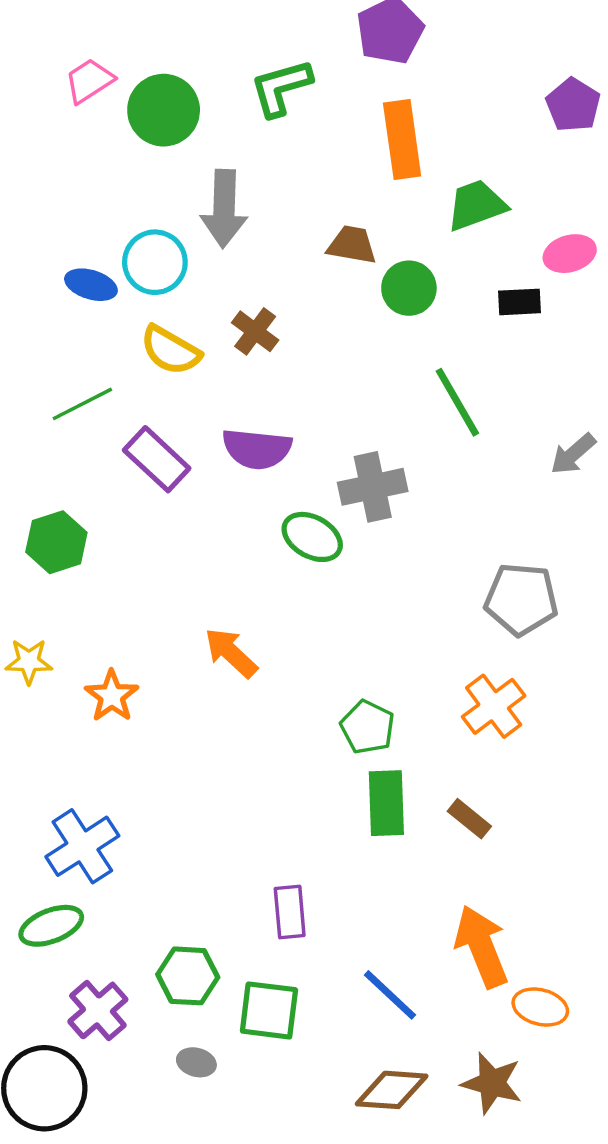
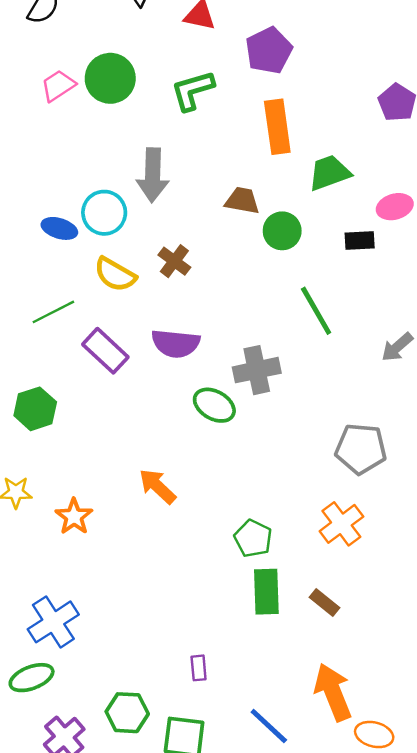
green circle: (164, 110) -> (110, 78), moved
purple rectangle: (290, 912) -> (199, 668), size x0.7

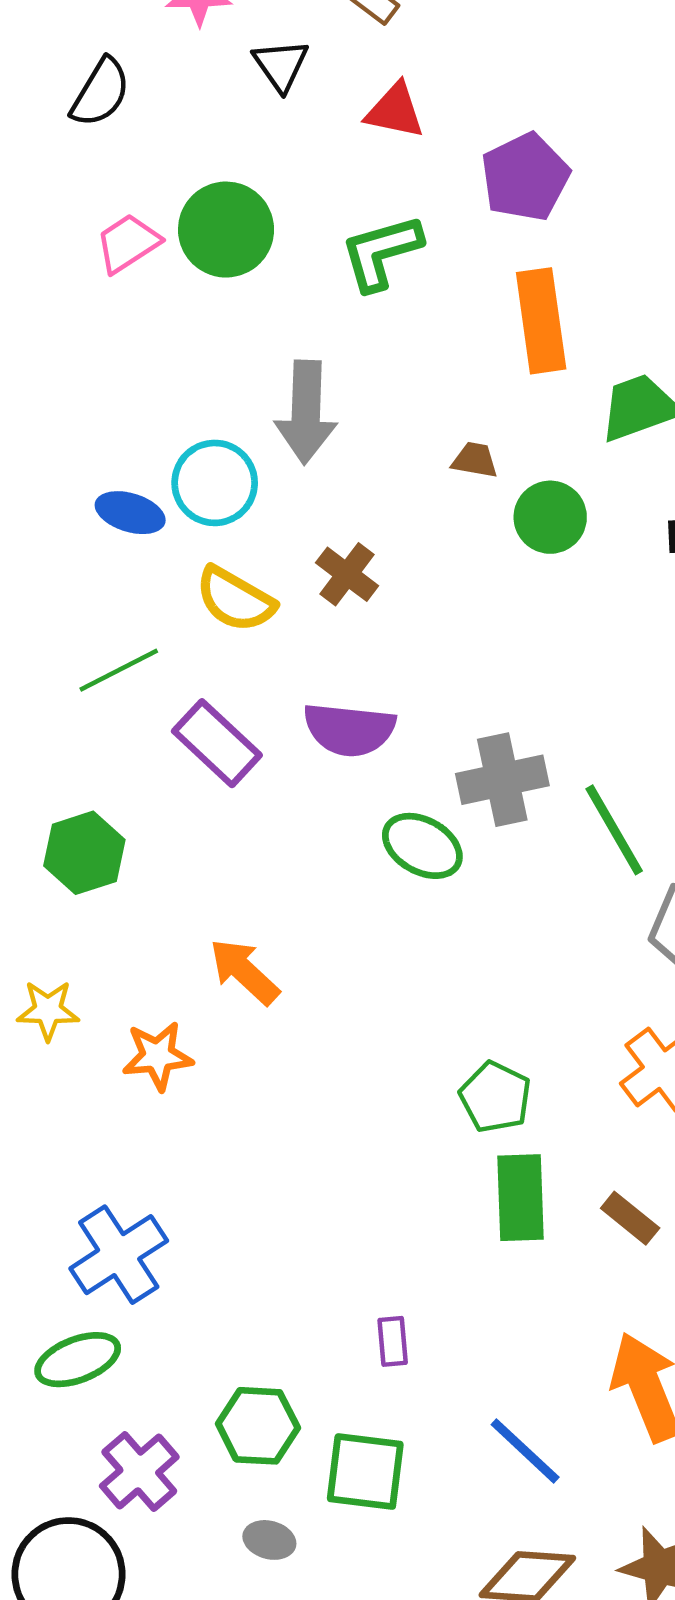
brown trapezoid: (242, 201) -> (475, 460), size x0.7
green line: (316, 311) -> (614, 830), moved
orange arrow: (157, 486) -> (244, 971), moved
orange star: (74, 517) -> (158, 1056), turned 30

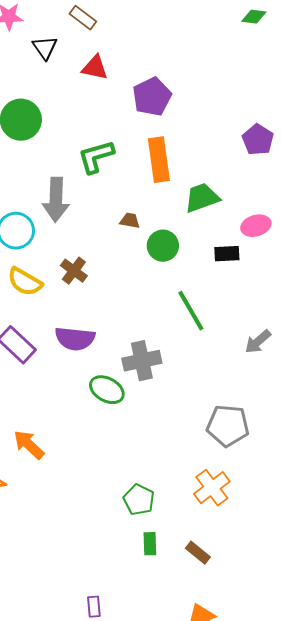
green L-shape: (381, 252) -> (96, 157), moved
green line: (614, 830) -> (191, 311), moved
green rectangle: (521, 1198) -> (150, 544), size x0.6

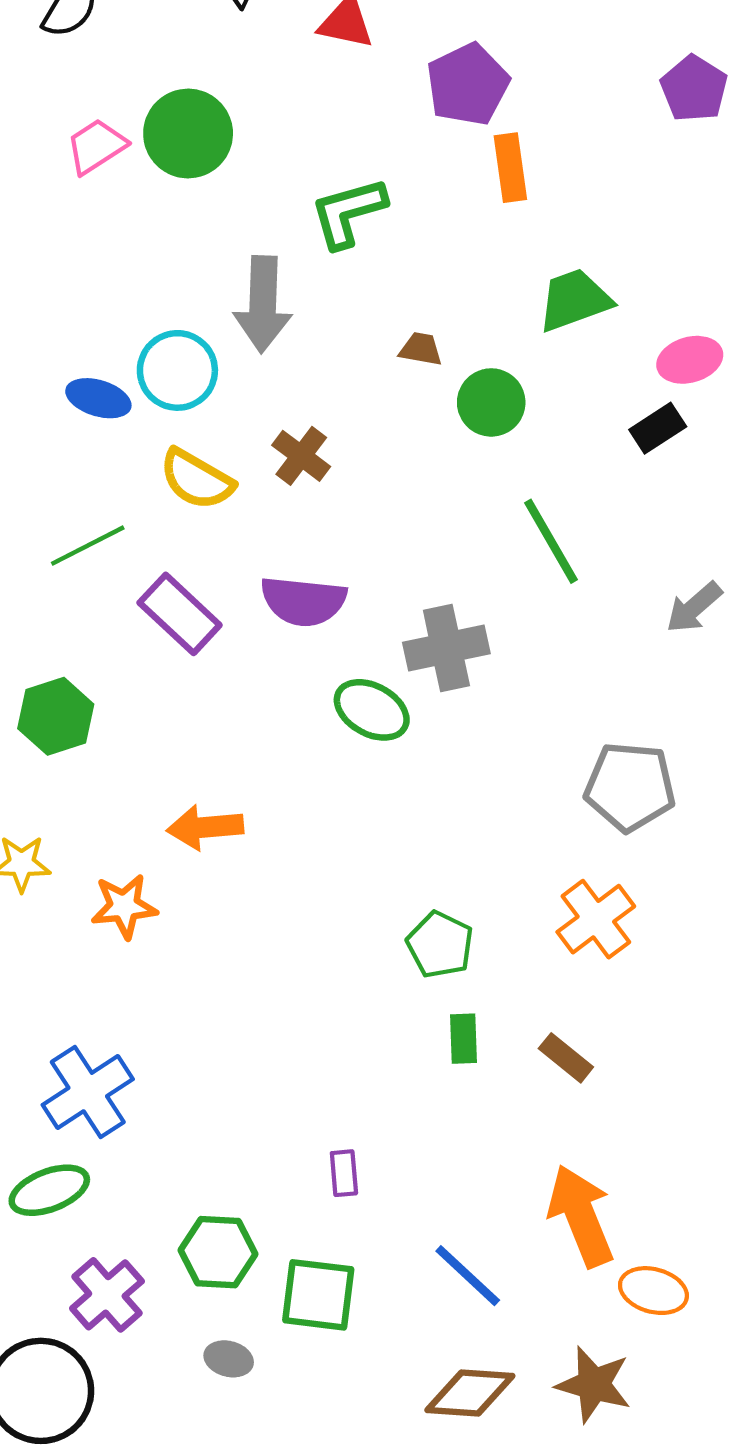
purple pentagon: (258, 140) -> (694, 89), moved
orange rectangle: (159, 160) -> (510, 168), moved, size x0.7
black rectangle: (227, 254) -> (658, 428), moved, turned -30
orange arrow: (29, 445) -> (205, 827), turned -48

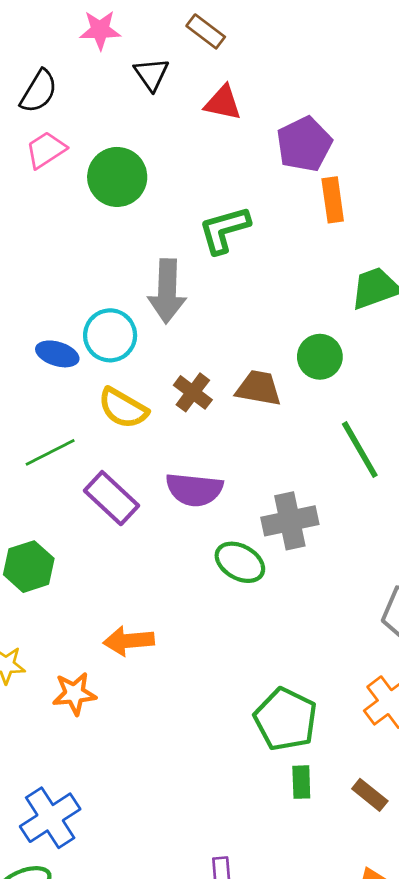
pink trapezoid: (96, 146) -> (46, 150), moved
brown trapezoid: (421, 349) -> (258, 388), moved, size x1.6
green pentagon: (440, 945) -> (286, 719), size x1.4

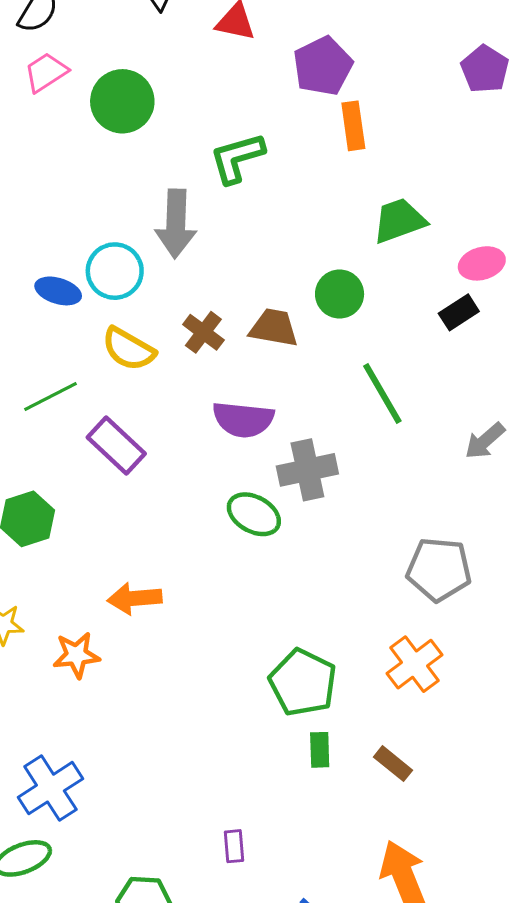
purple semicircle: (194, 489) -> (243, 419), moved

